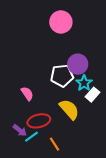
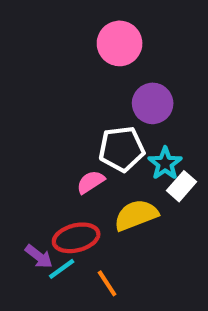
purple circle: (78, 64) -> (153, 103), moved
pink semicircle: (27, 94) -> (91, 182), moved, turned -88
yellow semicircle: (69, 109) -> (136, 215), turned -70

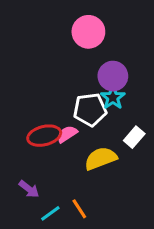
cyan star: (165, 163) -> (113, 97), moved
red ellipse: (76, 238) -> (44, 136), moved
cyan line: (62, 269) -> (50, 213), moved

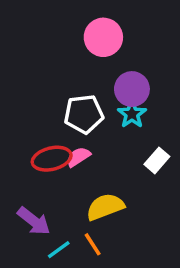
white pentagon: (90, 110) -> (84, 114), moved
yellow semicircle: (101, 158) -> (105, 207), moved
purple arrow: (29, 189) -> (34, 221), size x1.4

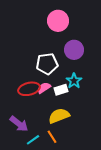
cyan star: (132, 114) -> (74, 81), moved
white rectangle: (157, 160) -> (61, 90), moved, turned 32

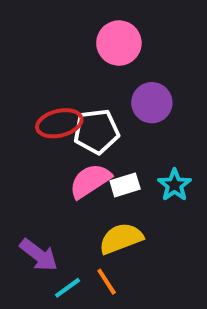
cyan star: (74, 81) -> (174, 185), moved
pink semicircle: (44, 88) -> (90, 181), size x1.5
red ellipse: (29, 89) -> (59, 123), moved

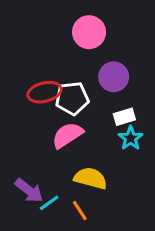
white rectangle: (125, 185) -> (124, 117), moved
yellow semicircle: (121, 238) -> (91, 178), turned 36
cyan line: (67, 288) -> (49, 203), moved

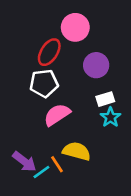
red ellipse: (44, 92) -> (49, 52), moved, turned -44
white pentagon: (72, 98) -> (44, 83), moved
orange line: (80, 211) -> (57, 164), moved

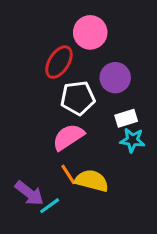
white pentagon: (44, 83) -> (78, 98), moved
cyan star: (110, 117) -> (132, 140), turned -30
orange line: (57, 164) -> (68, 174), moved

